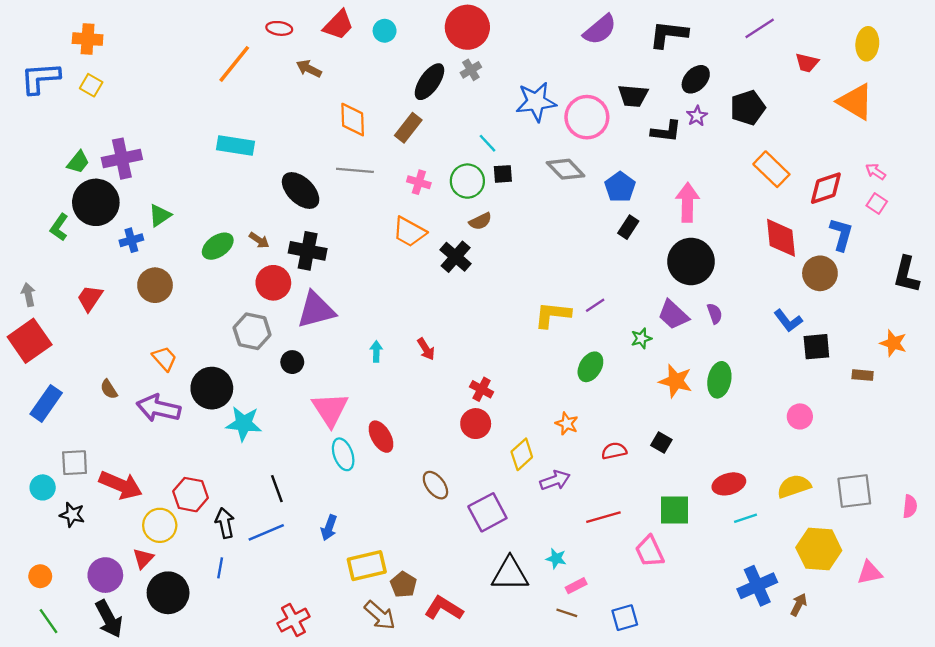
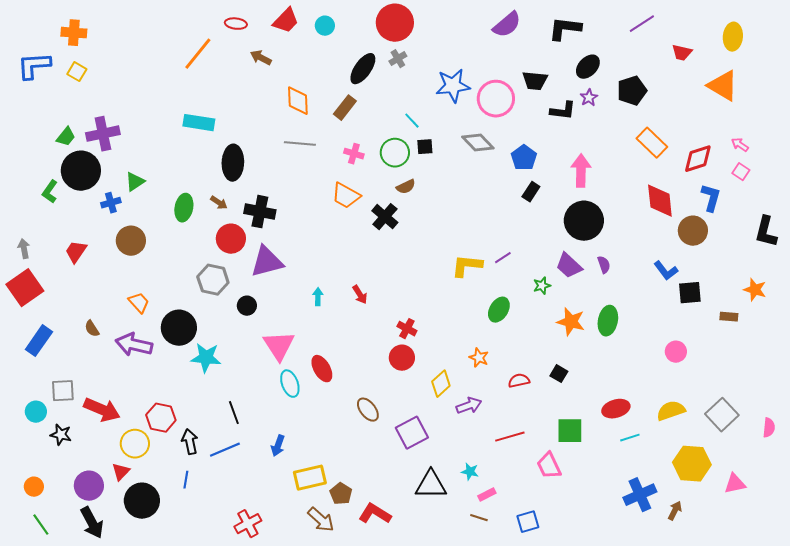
black ellipse: (301, 190) -> (233, 163), moved, turned 48
green ellipse: (218, 246) -> (184, 208), turned -44
gray square: (854, 491) -> (722, 415), turned -36

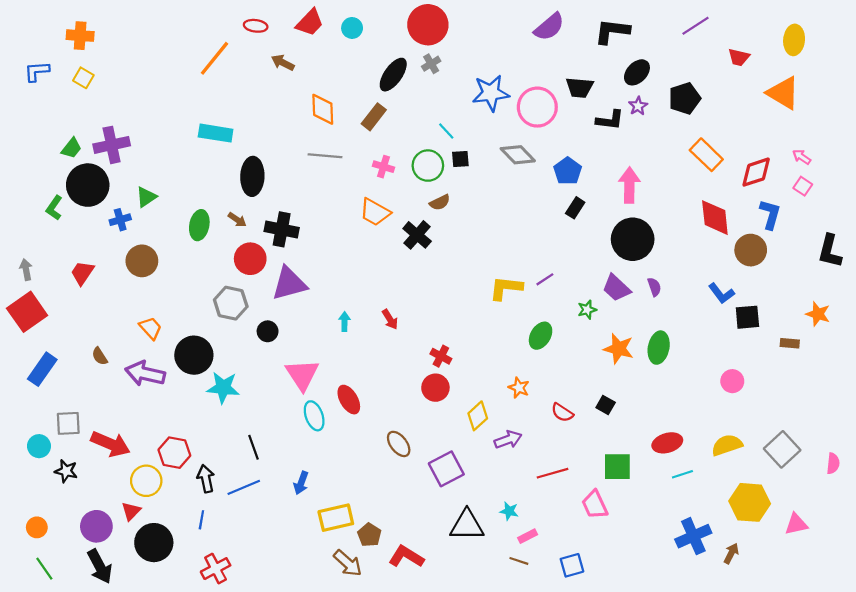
blue L-shape: (34, 66) -> (37, 71), size x0.7
red semicircle: (519, 381) -> (562, 413), turned -135
red cross: (248, 524) -> (216, 569), moved

